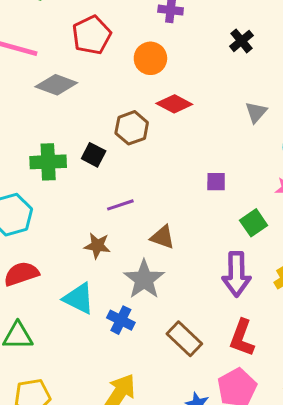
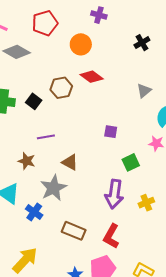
brown rectangle: (184, 339) -> (74, 231), turned -30

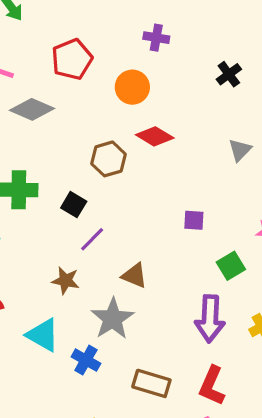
black square: (34, 101) -> (74, 205), moved
purple line: (46, 137) -> (92, 239), turned -30

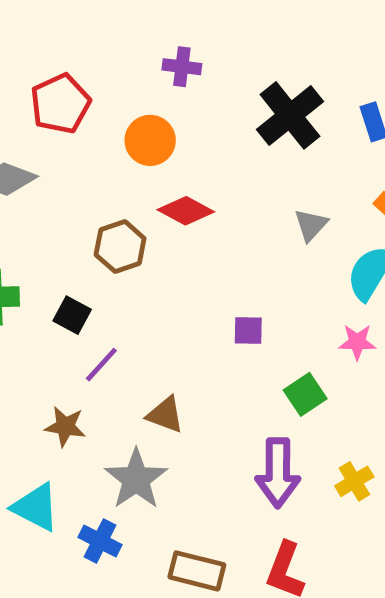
black cross: (229, 74) -> (290, 115), size x1.8

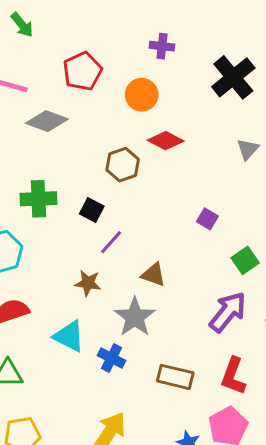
purple square: (248, 330) -> (207, 219), turned 30
purple arrow: (278, 473) -> (228, 312), turned -141

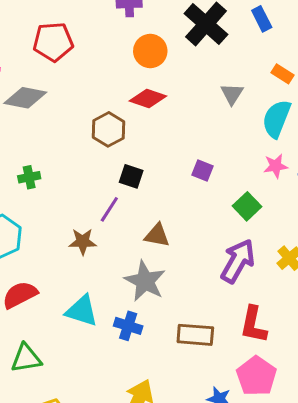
red pentagon: (82, 71) -> (53, 42), turned 30
orange circle: (142, 95) -> (150, 51), moved
green cross: (38, 199) -> (29, 177), size x0.6
black square: (92, 210) -> (131, 176), moved
brown star: (88, 283) -> (83, 242), moved

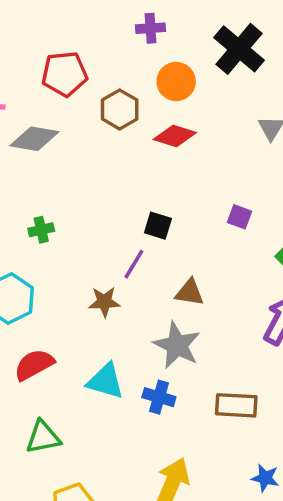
brown hexagon: (108, 129) -> (120, 109), moved

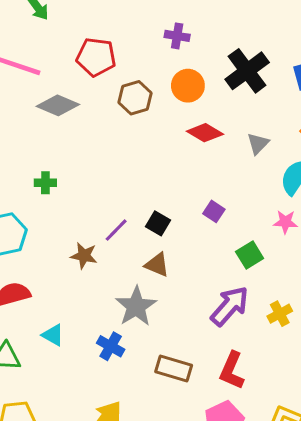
red diamond: (175, 136) -> (205, 133), moved
black square: (158, 226) -> (158, 223), moved
cyan triangle: (106, 381) -> (53, 335), moved, size x0.7

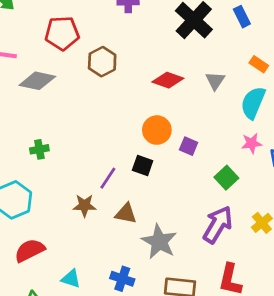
orange circle: (188, 86) -> (157, 130), moved
brown triangle: (157, 265) -> (126, 214), moved
gray star: (136, 306) -> (159, 242), moved

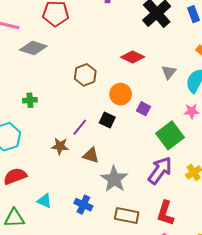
brown hexagon: (102, 62) -> (85, 75), moved
gray triangle: (215, 81) -> (169, 72), moved
green square: (226, 178) -> (170, 135), size x1.5

